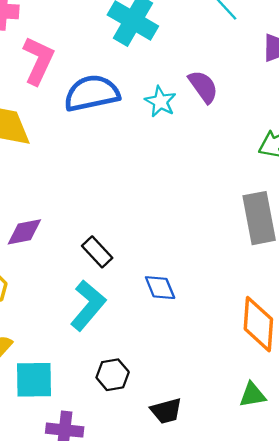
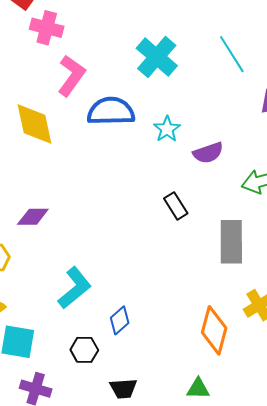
purple semicircle: (203, 87) -> (208, 153), moved, turned 96
black rectangle: (97, 252) -> (176, 206), moved
blue diamond: (160, 288) -> (120, 320), moved, turned 60

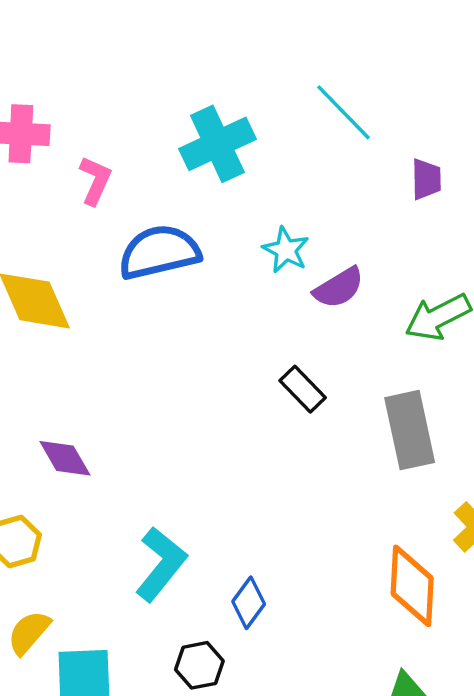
cyan cross: (157, 57) -> (217, 144), turned 36
pink L-shape: (71, 76) -> (95, 180), moved, size x0.7
cyan star: (167, 129) -> (286, 250), moved
purple diamond: (33, 217) -> (65, 458), turned 72

